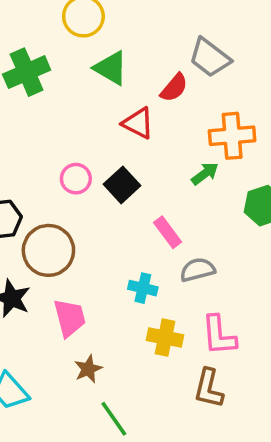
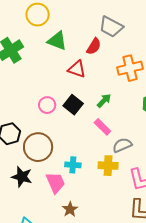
green arrow: (205, 174) -> (104, 101), moved
cyan cross: (143, 288) -> (73, 165), moved
yellow cross: (165, 338) -> (108, 166), moved

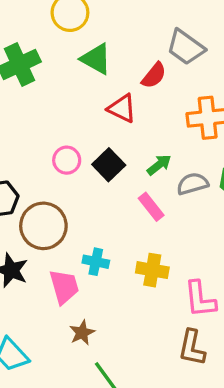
gray semicircle: (122, 145) -> (192, 184), moved

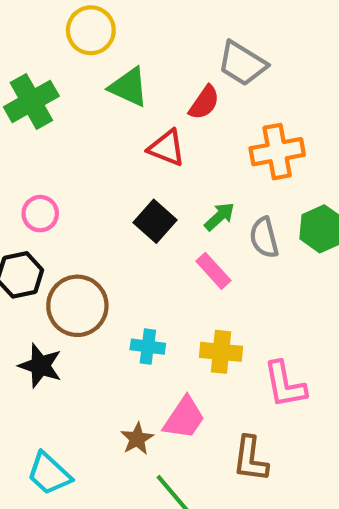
pink circle: (67, 160) -> (40, 214), moved
gray semicircle: (192, 184) -> (264, 238), turned -84
pink trapezoid: (64, 287) -> (184, 418), moved, turned 54
brown L-shape: (192, 348) -> (250, 459), moved

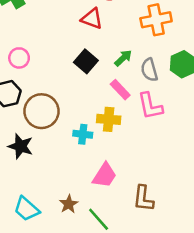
yellow cross: (221, 352) -> (109, 119), moved
pink L-shape: (285, 385) -> (150, 106), moved
brown star: (137, 439) -> (69, 204), moved

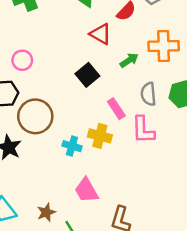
green arrow: (123, 58) -> (129, 60), moved
pink trapezoid: (105, 175) -> (86, 190), turned 108

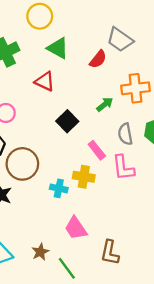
red triangle: (101, 34) -> (45, 81), moved

